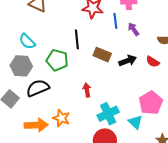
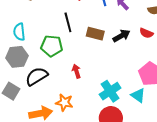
cyan semicircle: (27, 41) -> (19, 32), turned 48
red arrow: (87, 90) -> (76, 71), moved

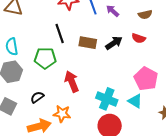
red arrow: (76, 71) -> (72, 82), size x1.5
black semicircle: (37, 76) -> (37, 97), moved, size x0.6
cyan cross: (110, 91) -> (107, 99), turned -30

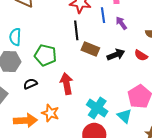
black line: (60, 34) -> (76, 30), moved
black semicircle: (37, 97) -> (30, 84), moved

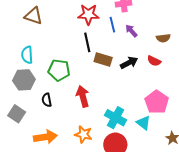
black semicircle: (30, 84) -> (47, 100), turned -72
orange star: (50, 113) -> (83, 134), moved

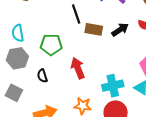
cyan cross: (116, 118) -> (113, 86), turned -35

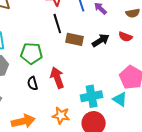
black semicircle: (42, 76) -> (33, 83), moved

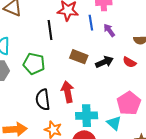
black line: (57, 24) -> (50, 30), moved
red arrow: (57, 78) -> (68, 92), moved
black semicircle: (33, 83) -> (43, 100), moved, size x1.5

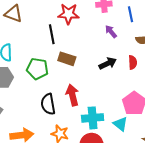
blue line: (91, 23) -> (131, 14), moved
brown rectangle: (79, 57) -> (67, 59), moved
red semicircle: (129, 62) -> (133, 62), turned -120

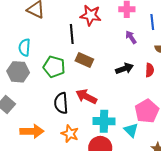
red arrow: (72, 95) -> (86, 97), turned -55

